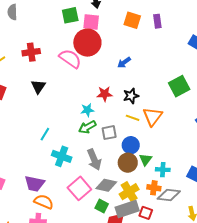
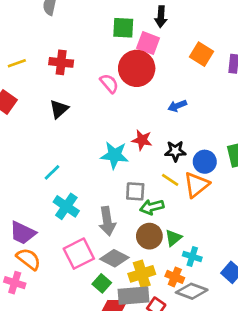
pink semicircle: (70, 59) -> (109, 83), size x0.7
cyan star: (87, 110) -> (115, 155), size x1.5
green arrow: (87, 127) -> (152, 207), moved
blue circle: (131, 145) -> (205, 162), moved

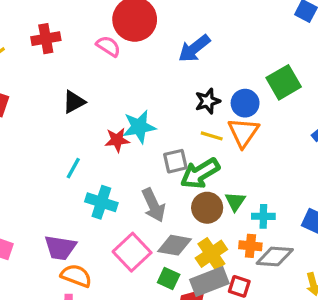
blue arrow: (177, 106) -> (194, 48), size x1.5
black triangle: (59, 109) -> (74, 102), moved, turned 30
red star: (142, 140) -> (117, 140), moved
green arrow: (152, 207) -> (200, 173), size x1.4

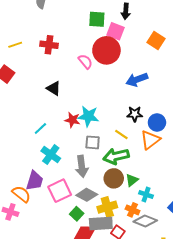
black triangle: (74, 102) -> (54, 88), turned 42
yellow line: (212, 136) -> (121, 135), moved
gray square: (175, 161) -> (93, 142), moved
purple trapezoid: (60, 248) -> (35, 181), moved, turned -100

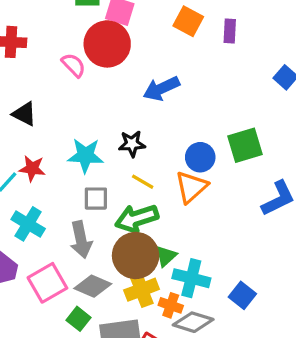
black star: (135, 114) -> (132, 144), moved
red star: (72, 120) -> (32, 169), moved
brown circle: (114, 178) -> (136, 255), size x1.4
cyan cross: (146, 195) -> (191, 278), size x1.5
yellow cross: (107, 207) -> (141, 290), moved

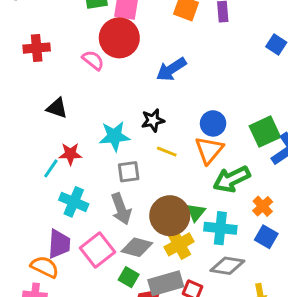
green square: (245, 145) -> (265, 132), moved
green arrow: (137, 218) -> (232, 179), moved
orange cross: (171, 305) -> (263, 206), moved, turned 36

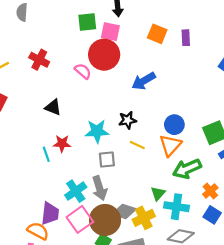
red cross: (37, 48) -> (39, 60), turned 30
cyan line: (51, 168) -> (46, 154), turned -56
cyan cross: (74, 202) -> (76, 191), moved, turned 30
brown circle: (170, 216) -> (105, 220), moved
gray diamond: (137, 247) -> (124, 211), moved

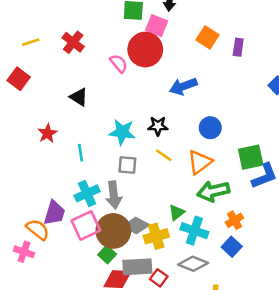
blue circle: (174, 125) -> (210, 128), moved
red star: (62, 144) -> (47, 133), moved, turned 30
cyan line: (46, 154) -> (80, 153), moved

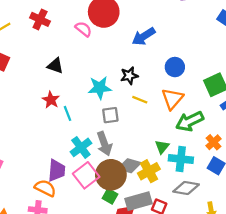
red star: (47, 133) -> (51, 100), moved

